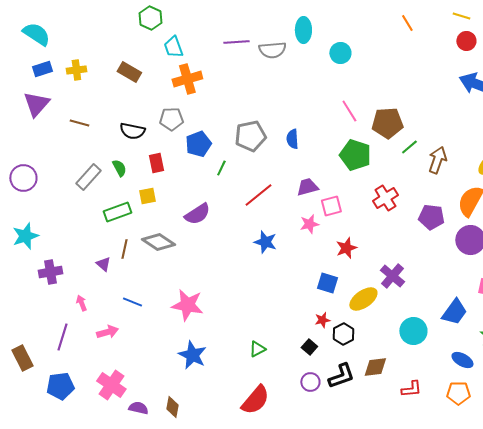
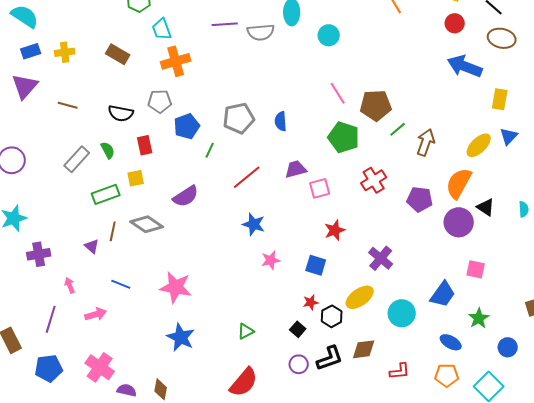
pink star: (309, 224) -> (271, 260), moved
yellow ellipse: (363, 299) -> (360, 297), moved

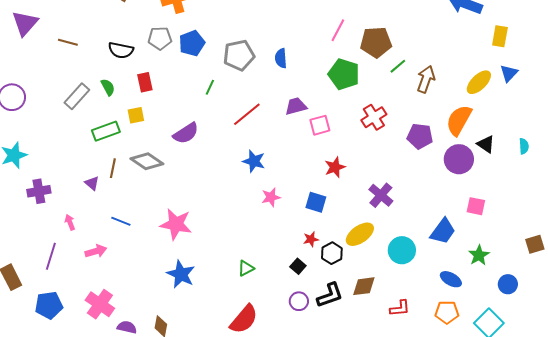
pink line: (338, 93) -> (338, 30), turned 60
blue pentagon: (187, 126) -> (192, 43), moved

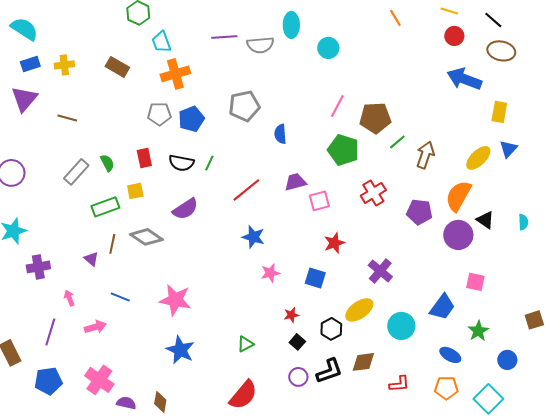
black semicircle: (121, 50) -> (181, 163), moved
gray pentagon: (239, 55) -> (244, 106), moved
red star: (311, 239) -> (291, 315), moved

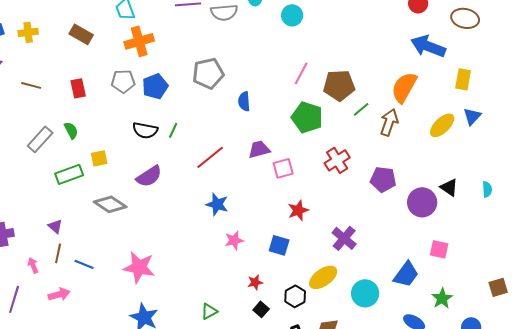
red rectangle: (144, 158) -> (78, 88), moved
orange semicircle: (458, 196) -> (404, 87), moved
brown line: (112, 244) -> (58, 253), moved

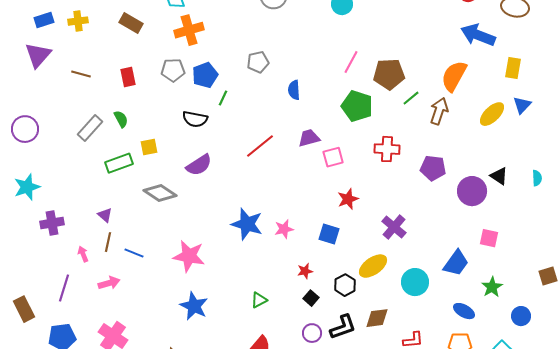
gray pentagon: (208, 73) -> (258, 62), size x0.7
green line: (173, 130) -> (223, 98), moved
red cross: (337, 160) -> (387, 149), turned 35
blue star: (217, 204) -> (247, 224), moved, size x1.4

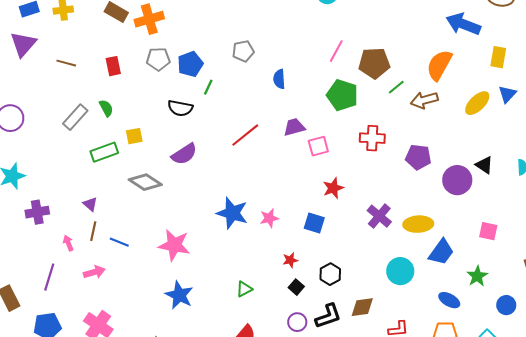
orange cross: (189, 30) -> (149, 19), moved
brown arrow: (439, 111) -> (424, 100), turned -124
pink square: (489, 238) -> (488, 231), moved
yellow ellipse: (373, 266) -> (418, 224), moved, turned 32

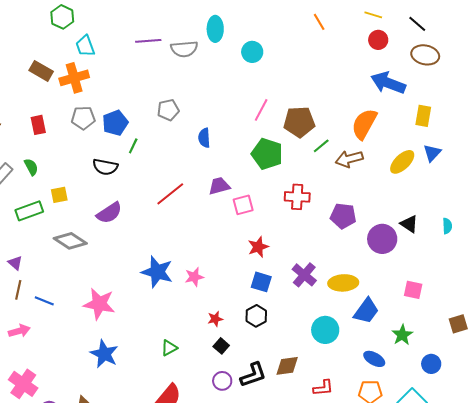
blue square: (314, 223) -> (261, 282), moved
black hexagon: (330, 274) -> (256, 316), moved

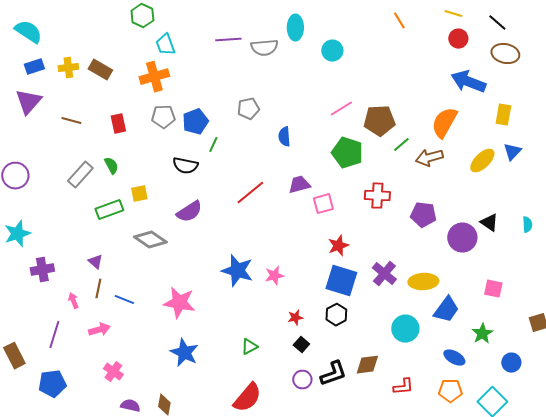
brown rectangle: (41, 71) -> (100, 70), moved
pink line: (261, 110) -> (341, 109), turned 30
blue square: (261, 282) -> (341, 281), size x1.5
pink cross: (23, 384) -> (113, 372), moved, size x0.7

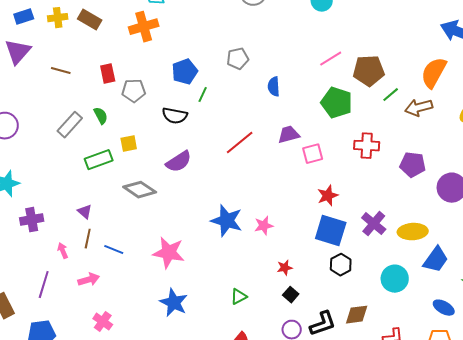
gray pentagon: (163, 117) -> (134, 91), moved
black hexagon: (336, 315) -> (341, 265), moved

